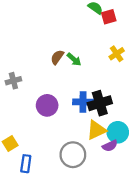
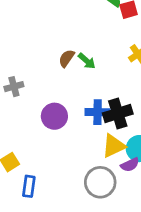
gray circle: (73, 155) -> (100, 182), moved

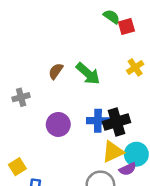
brown semicircle: (67, 58) -> (56, 71), moved
green arrow: (87, 61) -> (88, 74), size x1.5

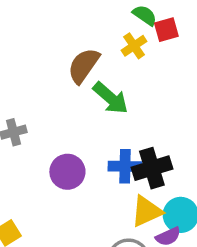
yellow cross: (135, 67) -> (134, 46), moved
brown semicircle: (56, 71) -> (84, 66), moved, size x1.5

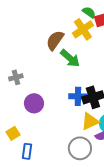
yellow cross: (134, 46) -> (83, 29), size x1.5
purple circle: (67, 172) -> (34, 103), moved

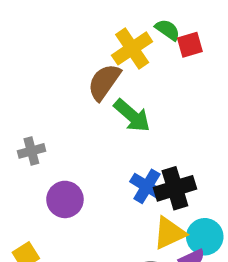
yellow cross: (83, 29) -> (132, 48), moved
blue cross: (78, 96) -> (147, 186), turned 30

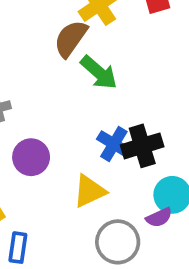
yellow triangle: (169, 233) -> (89, 191), moved

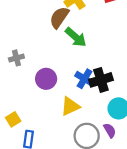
purple circle: (31, 157) -> (46, 79), moved
purple semicircle: (159, 217) -> (110, 130), moved, turned -96

